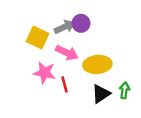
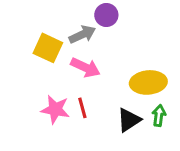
purple circle: (81, 23) -> (106, 15), moved
yellow ellipse: (97, 64) -> (148, 82), moved
pink star: (45, 73) -> (55, 109), moved

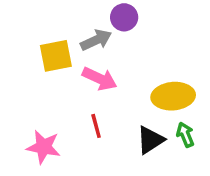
yellow square: (48, 48) -> (56, 56), turned -36
pink star: (55, 109) -> (44, 147), moved
green arrow: (159, 115) -> (185, 135), turned -30

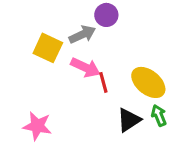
yellow square: (56, 56) -> (48, 48), turned 36
yellow ellipse: (173, 96) -> (148, 82), turned 44
red line: (96, 126) -> (103, 82), moved

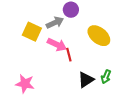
yellow ellipse: (148, 82) -> (99, 36), moved
green arrow: (159, 115) -> (106, 77), turned -136

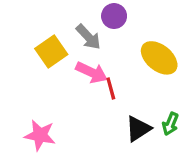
gray arrow: (55, 23) -> (88, 37), turned 72
yellow square: (32, 32) -> (51, 51), turned 30

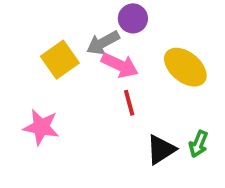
gray arrow: (88, 37) -> (103, 43), turned 104
pink arrow: (92, 72) -> (120, 65), moved
pink star: (40, 135) -> (41, 127), moved

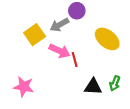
pink arrow: (120, 65) -> (59, 51), moved
pink star: (41, 127) -> (24, 87), moved
black triangle: (161, 150) -> (93, 87), turned 36

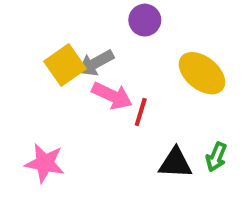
gray arrow: (59, 25) -> (96, 63), moved
red line: (75, 60) -> (141, 112), turned 32

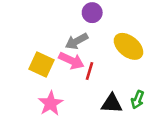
gray arrow: (96, 63) -> (77, 41), moved
yellow square: (65, 65) -> (42, 65), moved, turned -30
pink star: (45, 163) -> (51, 103), moved, turned 30

